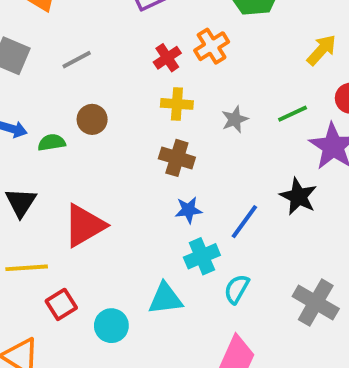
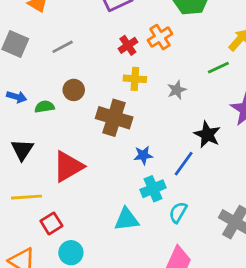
green line: (293, 114) -> (218, 68), moved
brown cross: (177, 158) -> (114, 118), moved, size x1.4
black star: (298, 196) -> (207, 134), moved
cyan circle: (111, 326) -> (71, 253), moved

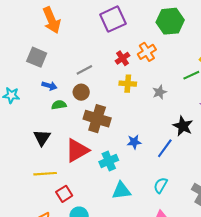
gray line: (63, 47) -> (84, 70), moved
blue arrow: (17, 97) -> (49, 86), moved
brown cross: (114, 118) -> (97, 119), moved
cyan cross: (153, 189) -> (109, 161), moved

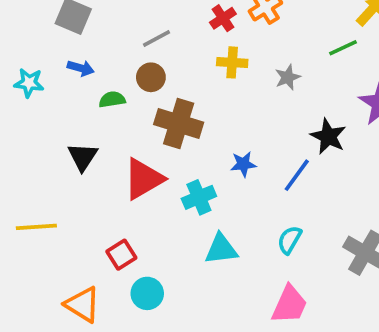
blue arrow: (49, 86) -> (81, 68), moved
yellow line: (45, 174) -> (36, 227), moved

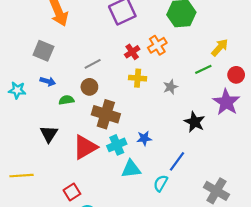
blue line: (297, 175) -> (177, 161), moved
cyan cross: (199, 197) -> (117, 145), moved
cyan semicircle: (289, 240) -> (161, 183), moved
cyan triangle: (221, 249) -> (131, 169), moved

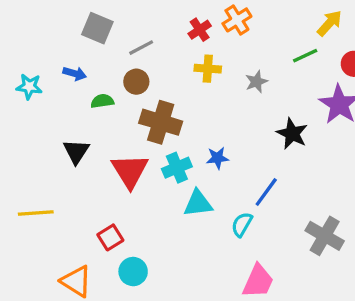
gray square: (43, 51) -> (97, 28), moved
red triangle: (85, 147) -> (130, 171), turned -32

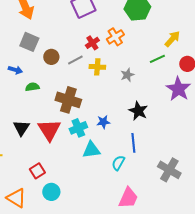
gray line: (141, 48) -> (75, 60), moved
brown circle: (136, 82) -> (51, 57), moved
black star: (292, 134) -> (138, 111), moved
black triangle: (76, 151) -> (21, 128), moved
blue line: (266, 192) -> (133, 143), turned -42

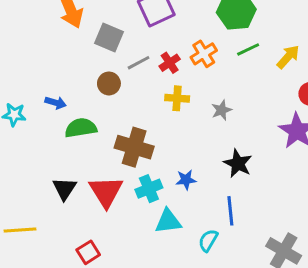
gray square: (29, 42) -> (109, 38), moved
green line: (157, 59) -> (248, 49), moved
gray line: (75, 60) -> (139, 63), moved
green semicircle: (32, 87) -> (81, 128), size x1.5

